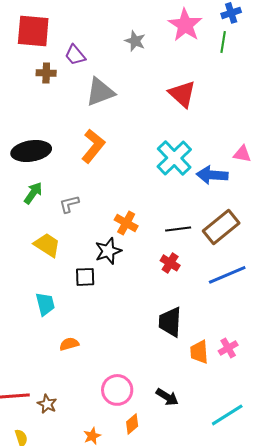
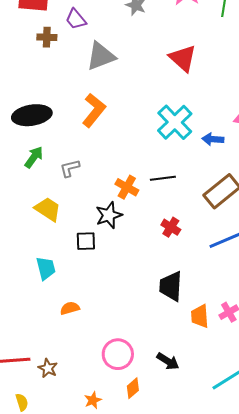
blue arrow: (212, 175) -> (213, 139), size x0.7
black line: (178, 229) -> (163, 178), moved

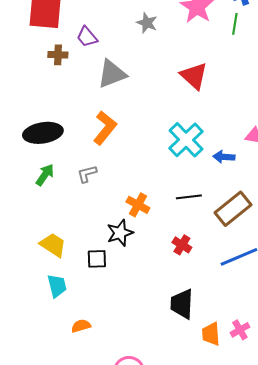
gray L-shape: (70, 168) -> (87, 174), moved
black line: (163, 178) -> (189, 197), moved
yellow trapezoid: (48, 209) -> (53, 245), moved

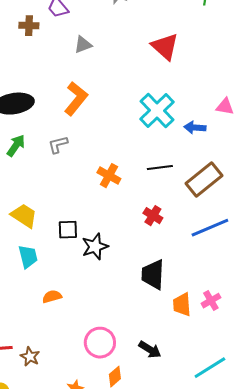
gray triangle: (112, 74) -> (83, 45), size x0.6
black star: (120, 233) -> (95, 247), moved

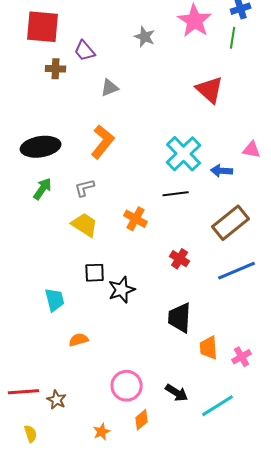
red triangle: (165, 47) -> (210, 90), moved
black line: (160, 168) -> (176, 194), moved
yellow trapezoid: (24, 216) -> (85, 225), moved
pink cross: (211, 301) -> (242, 357), moved
cyan line: (210, 368) -> (218, 406), moved

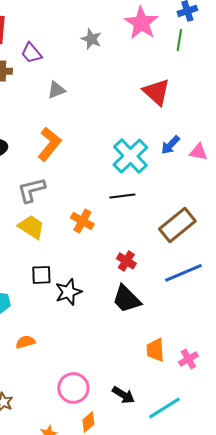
blue arrow: (222, 171) -> (170, 145), moved, turned -50
gray L-shape: (85, 188) -> (31, 190), size x1.4
black trapezoid: (180, 318) -> (126, 299), moved, turned -48

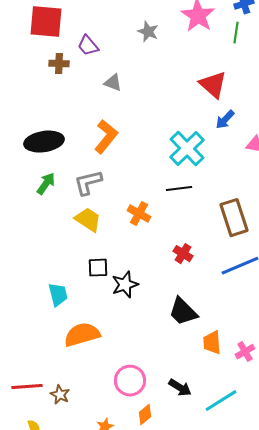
gray triangle: (56, 90) -> (113, 83), turned 42
blue arrow: (170, 145) -> (225, 120), moved
brown rectangle: (177, 225) -> (234, 218), turned -69
black trapezoid: (126, 299) -> (183, 312), moved
orange semicircle: (25, 342) -> (82, 335), size x1.8

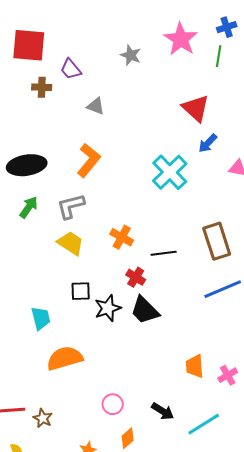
black line: (179, 189) -> (164, 253), moved
red cross: (183, 254) -> (136, 277), moved
black trapezoid: (183, 312) -> (145, 310), moved
pink circle: (130, 381) -> (113, 404), size x0.7

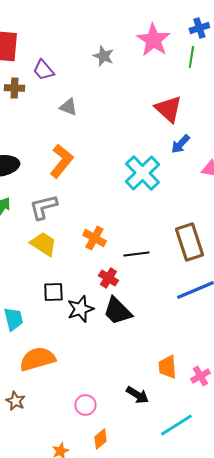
black arrow: (163, 411) -> (137, 395), moved
brown star: (43, 418) -> (15, 401), moved

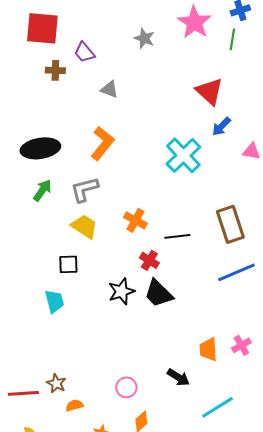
black square: (53, 292) -> (68, 264), moved
orange semicircle: (37, 359) -> (74, 405), moved, size x0.5
pink cross: (200, 376) -> (241, 345), moved

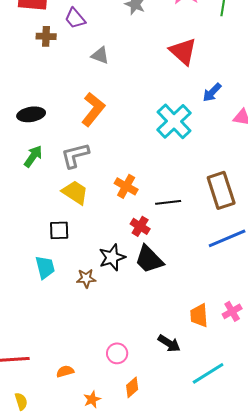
red triangle: (209, 91) -> (183, 51), moved
black ellipse: (40, 148) -> (31, 114), size x0.7
brown star: (56, 383) -> (86, 278), moved, turned -30

